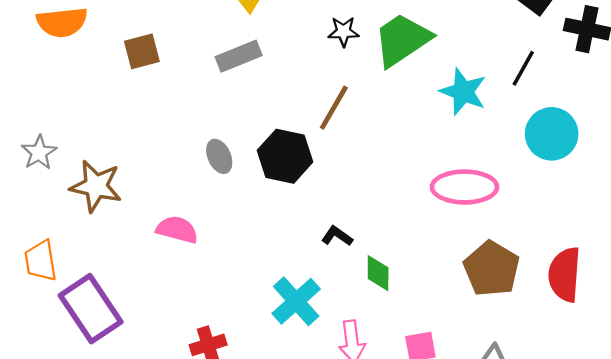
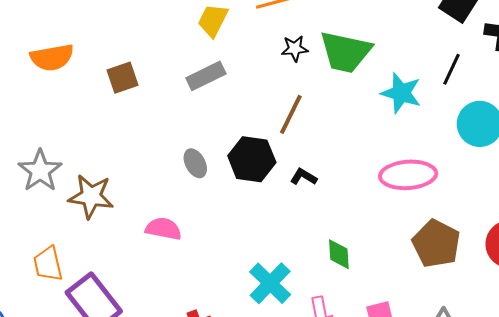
green trapezoid: (402, 40) -> (346, 52), turned -130
gray star: (39, 152) -> (40, 171), size x1.4
black L-shape: (337, 236) -> (304, 177), moved

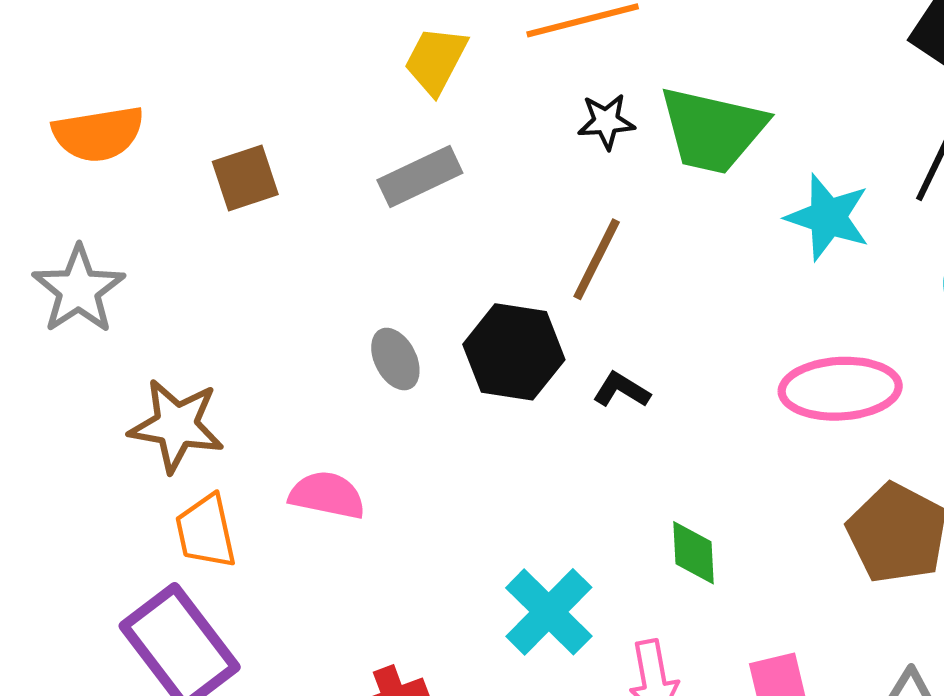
gray star: (40, 171) -> (79, 290), moved
orange trapezoid: (48, 264) -> (206, 531), moved

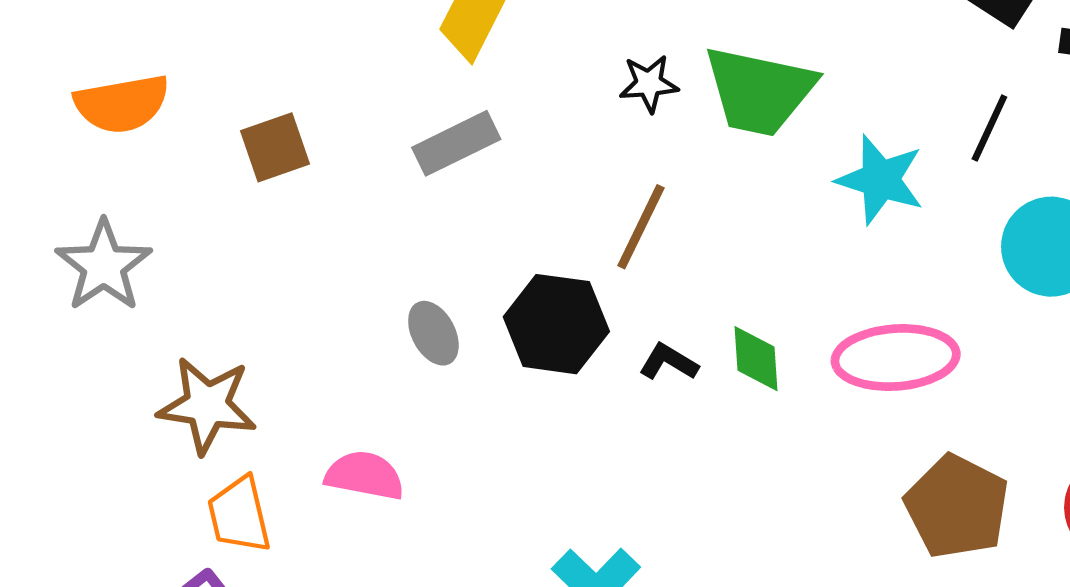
green diamond: (693, 553) -> (756, 359), moved

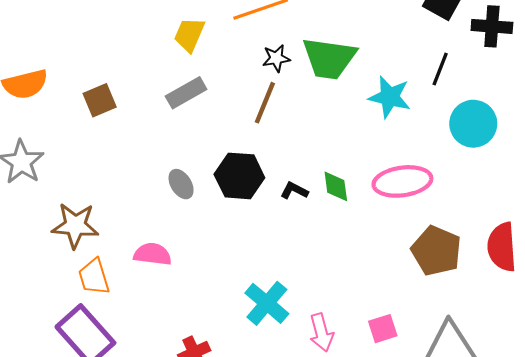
brown line: (641, 227) -> (265, 103), moved

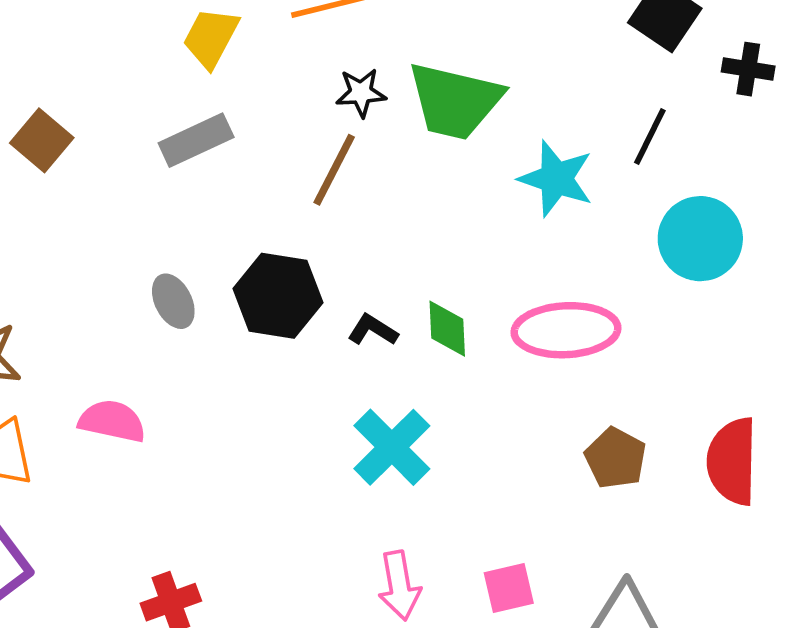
black cross: (492, 26) -> (748, 69), size x0.7
brown square: (100, 100) -> (42, 140), turned -32
brown pentagon: (436, 251) -> (616, 458), size x0.7
cyan cross: (267, 303) -> (392, 447), moved

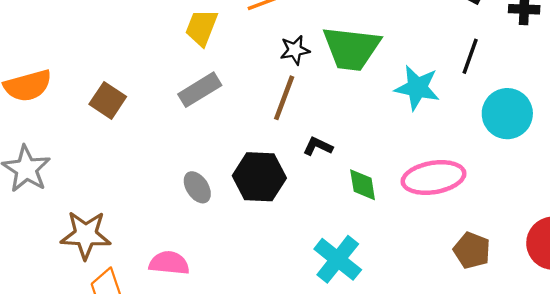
black L-shape: (373, 330) -> (318, 146), moved

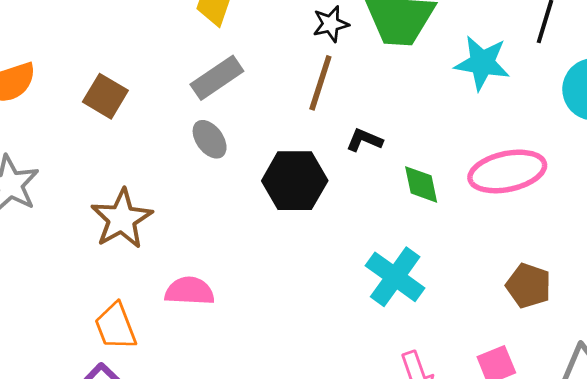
gray ellipse: (197, 187) -> (210, 139), moved
brown star: (86, 235) -> (122, 219), moved, turned -30
brown pentagon: (472, 250) -> (529, 286), moved

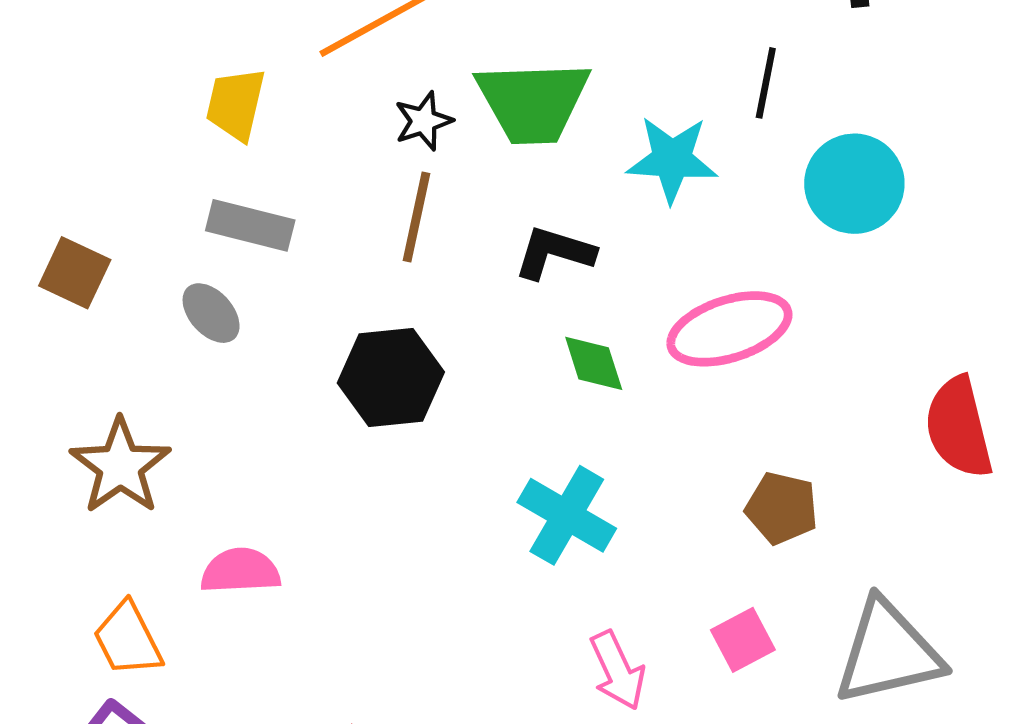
gray rectangle: (217, 78) -> (250, 225), turned 54
gray ellipse: (210, 139) -> (211, 313), moved
black L-shape: (364, 140) -> (554, 253), moved, size x1.4

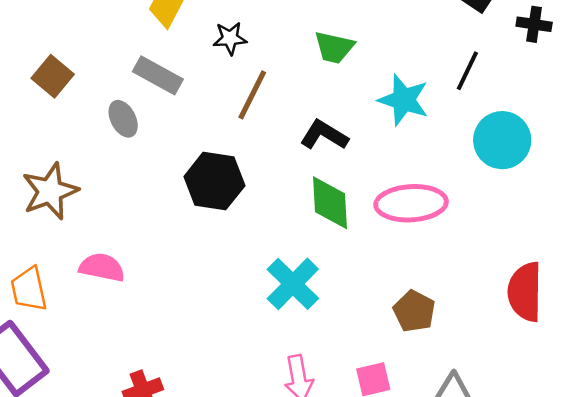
green trapezoid: (533, 102) -> (334, 47), size x0.6
black star: (423, 121) -> (230, 38), moved
green diamond: (594, 363) -> (330, 203), size x1.4

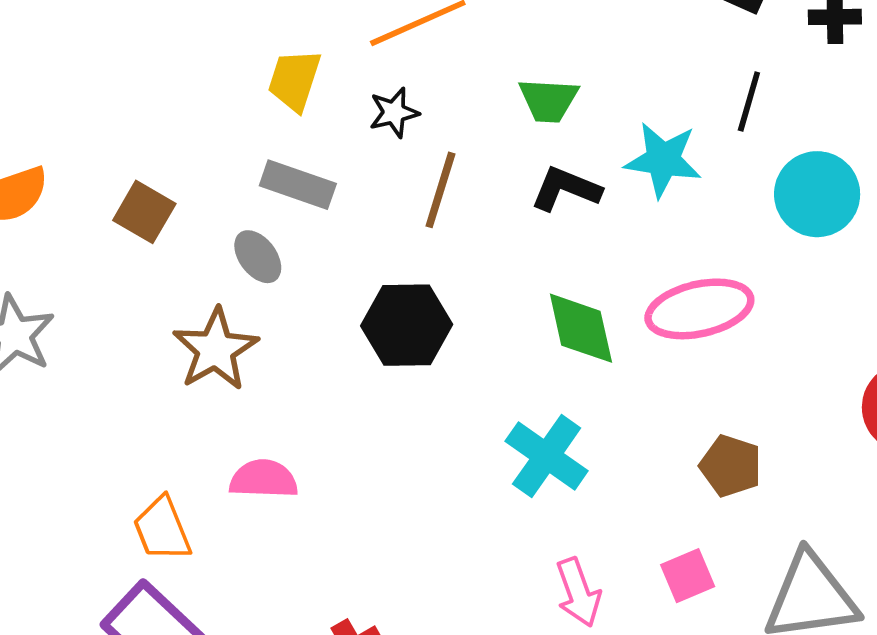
black L-shape: (324, 135) -> (566, 189), moved
brown star: (50, 191) -> (215, 349), moved

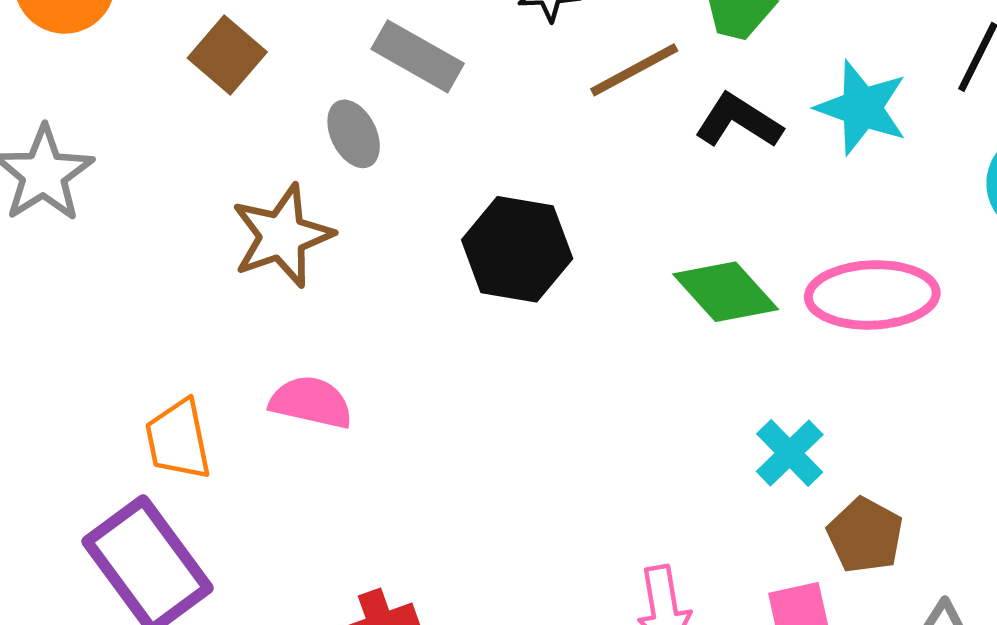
brown line: (440, 190) -> (634, 70), moved, turned 34
green diamond: (581, 328) -> (726, 292), turned -40
cyan cross: (547, 456) -> (790, 453), moved, size x0.7
brown pentagon: (731, 466) -> (865, 535), moved

